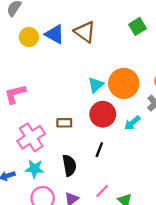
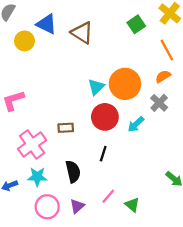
blue triangle: (55, 34) -> (47, 24), moved

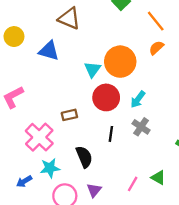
blue triangle: (47, 24) -> (49, 51), moved
gray cross: (159, 103) -> (141, 127), moved
pink line: (108, 196) -> (133, 184), moved
green triangle: (132, 205) -> (158, 178), moved

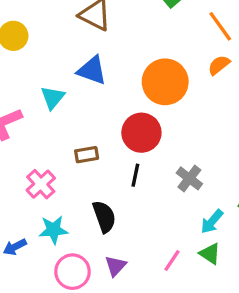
blue triangle: (49, 51) -> (92, 70), moved
cyan triangle: (92, 69) -> (53, 98), moved
cyan arrow: (138, 99) -> (212, 222), moved
black line: (111, 134) -> (135, 175), moved
pink cross: (39, 137) -> (41, 184), size x0.7

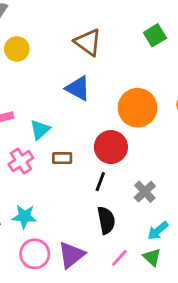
cyan triangle: (53, 98) -> (40, 130), moved
pink cross: (41, 184) -> (21, 161), moved
black semicircle: (104, 217) -> (106, 220), moved
purple triangle: (116, 266) -> (71, 255), size x1.5

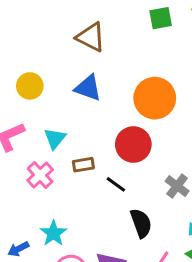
green square: (155, 35) -> (161, 18), turned 30
yellow circle: (17, 49) -> (30, 86), moved
black line: (100, 182) -> (116, 184), moved, turned -66
cyan star: (24, 216) -> (53, 233), turned -30

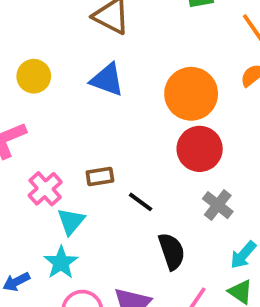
cyan triangle: (55, 138) -> (71, 221), moved
red circle: (133, 145) -> (200, 149), moved

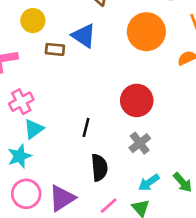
orange circle: (191, 94) -> (146, 32), moved
brown rectangle: (100, 177) -> (55, 49), moved
black line: (141, 202) -> (86, 127), turned 54

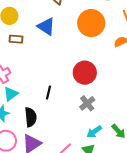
brown rectangle: (55, 49) -> (16, 39), moved
black semicircle: (99, 168) -> (31, 117), moved

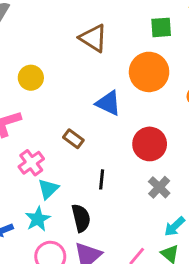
blue triangle: (46, 26) -> (108, 103), moved
brown rectangle: (16, 39) -> (73, 139), moved, turned 40

